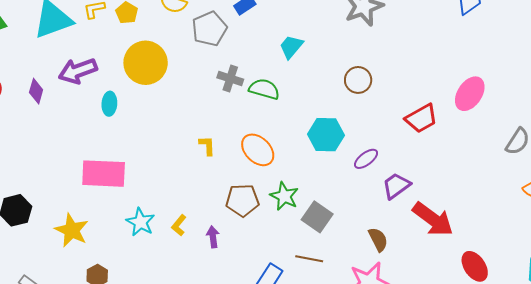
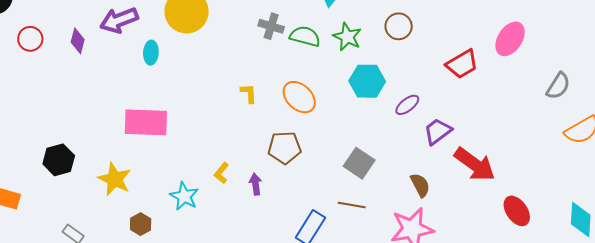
green star: (284, 196) -> (347, 37), moved
cyan star: (140, 222) -> (184, 196), moved

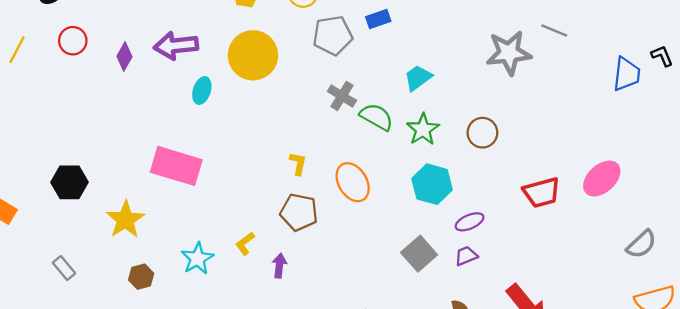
purple trapezoid: (438, 131) -> (466, 256), moved, size x0.7
brown pentagon: (284, 148) -> (299, 212), moved
gray square: (359, 163) -> (419, 254), moved

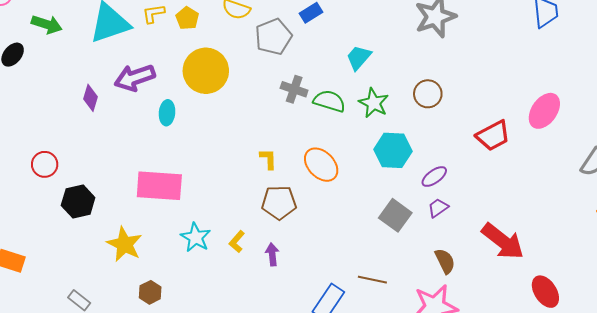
red circle: (73, 41) -> (45, 164), moved
black hexagon: (69, 182) -> (78, 202), moved
cyan star: (197, 259) -> (196, 237), moved

